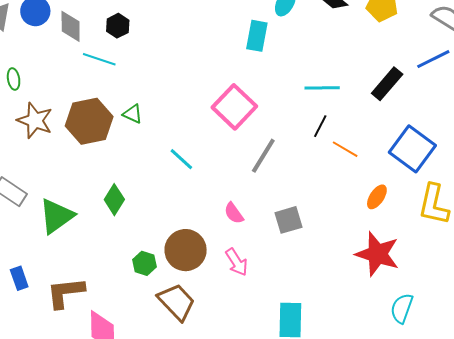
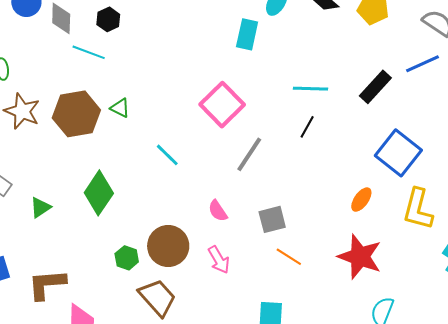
orange line: (345, 149) -> (289, 257), moved
green diamond: (114, 200) -> (99, 193), size x1.4
green triangle: (56, 216) -> (40, 208), size x0.6

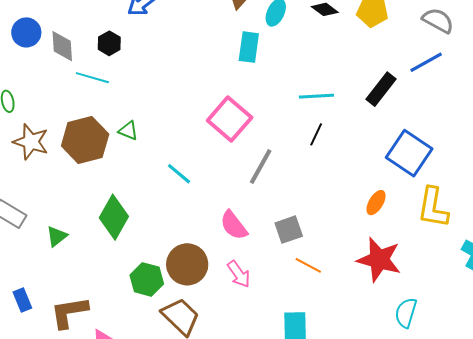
pink semicircle: (218, 211) -> (234, 225), size x1.4
green hexagon: (127, 258) -> (147, 279), size x1.4

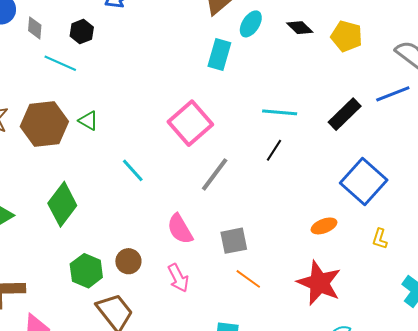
gray diamond: (62, 46) -> (35, 28), size x0.7
orange ellipse: (376, 203) -> (324, 226), turned 30
yellow L-shape: (433, 208) -> (380, 239), size x0.5
brown circle: (187, 264) -> (128, 261), size x0.6

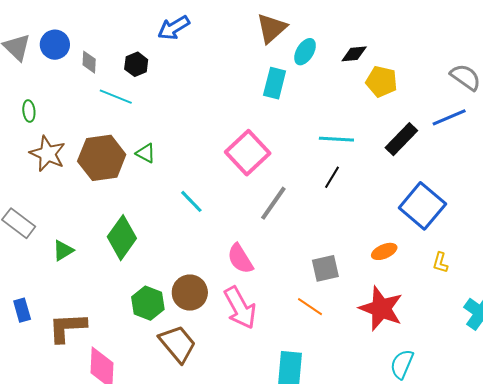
black diamond: (300, 28) -> (354, 54), turned -48
yellow pentagon: (347, 36) -> (382, 81), moved
gray square: (234, 241) -> (325, 268), moved
brown circle: (128, 261) -> (190, 293), size x1.4
pink arrow: (178, 278) -> (240, 308), size x1.5

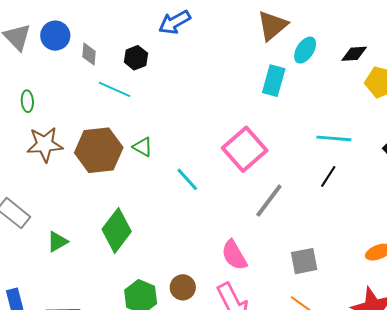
brown star: (48, 154) -> (45, 144), turned -30
cyan line: (191, 201) -> (187, 179), moved
gray square: (325, 268) -> (304, 261), moved
brown circle: (190, 293) -> (183, 287), size x0.7

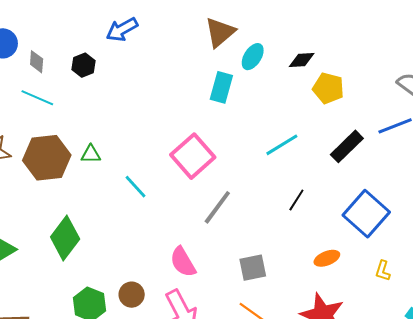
cyan line: (115, 89) -> (37, 98), moved
cyan line: (334, 138) -> (282, 145), turned -36
green triangle: (143, 147) -> (91, 154), turned -30
black line: (328, 176) -> (296, 200), moved

